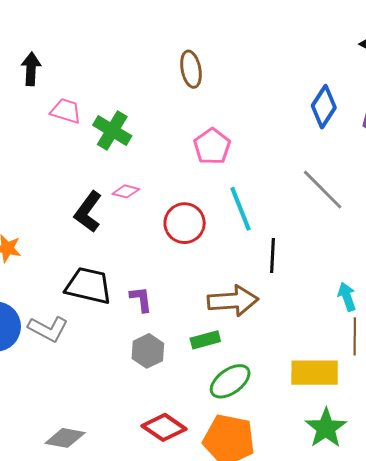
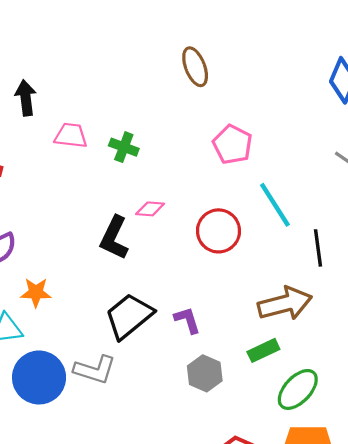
green cross: (112, 131) -> (124, 147), size x0.7
black trapezoid: (88, 286) -> (129, 316), turned -42

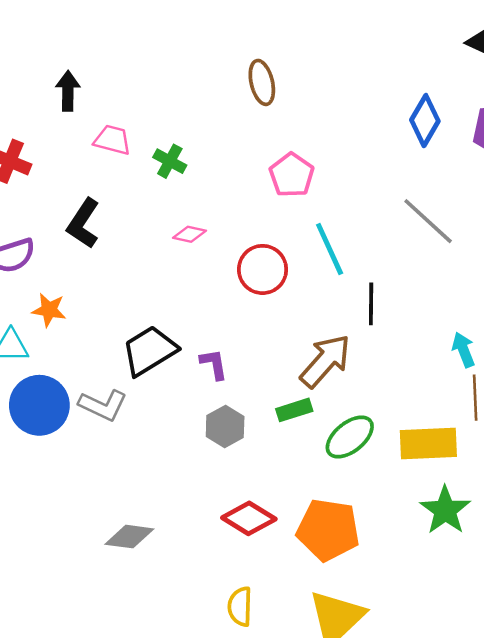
black L-shape: (114, 238) -> (83, 223), moved
brown arrow: (285, 304) -> (325, 361), turned -42
green ellipse: (298, 389) -> (350, 437), moved

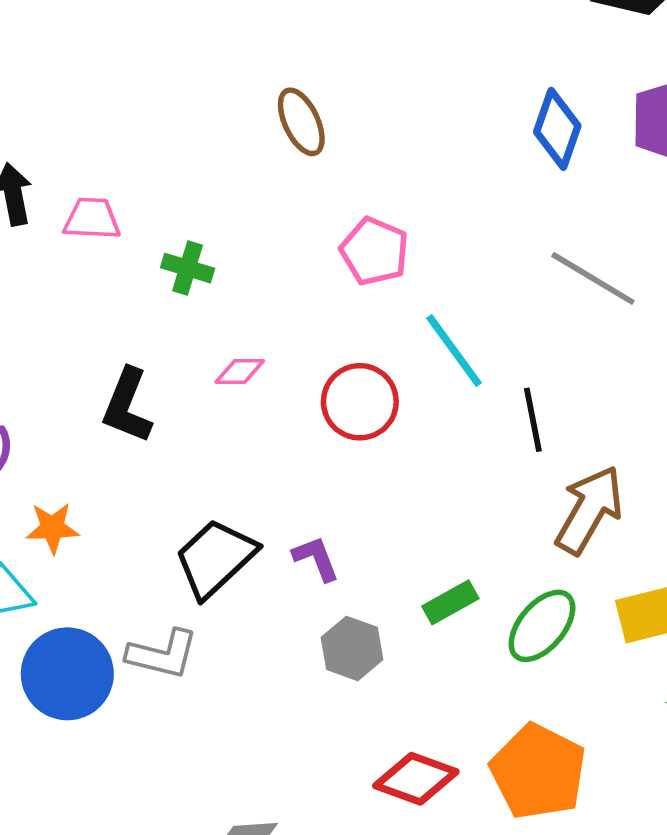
pink trapezoid: (112, 140) -> (92, 219), moved
black L-shape: (83, 223) -> (127, 406), moved
brown arrow: (325, 361) -> (589, 510), moved
orange pentagon: (328, 530) -> (538, 772), turned 30

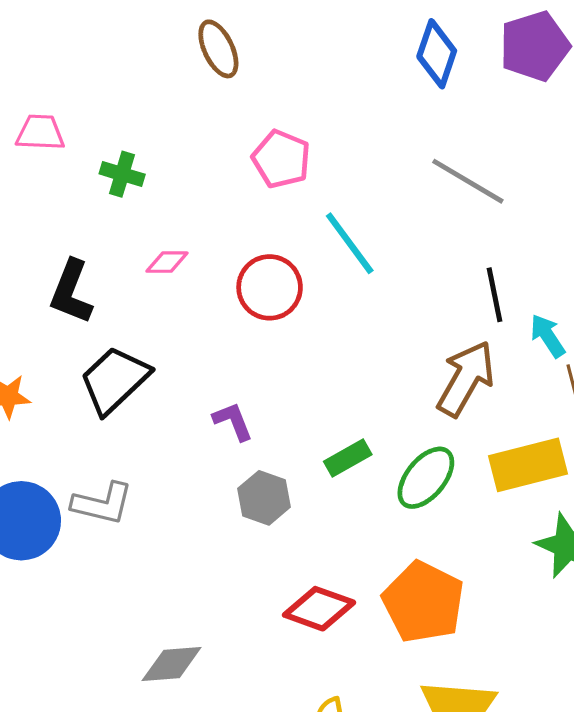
black line: (533, 420) -> (494, 295), moved
black trapezoid: (215, 558) -> (115, 380), moved

